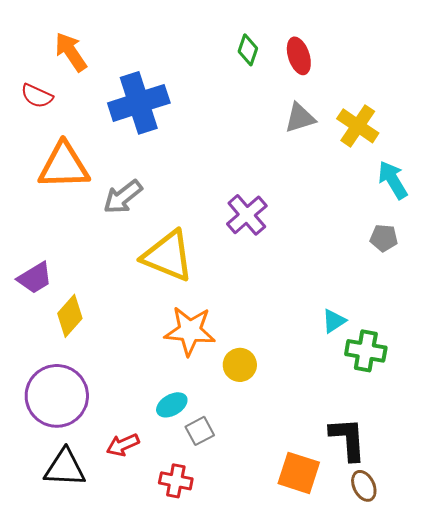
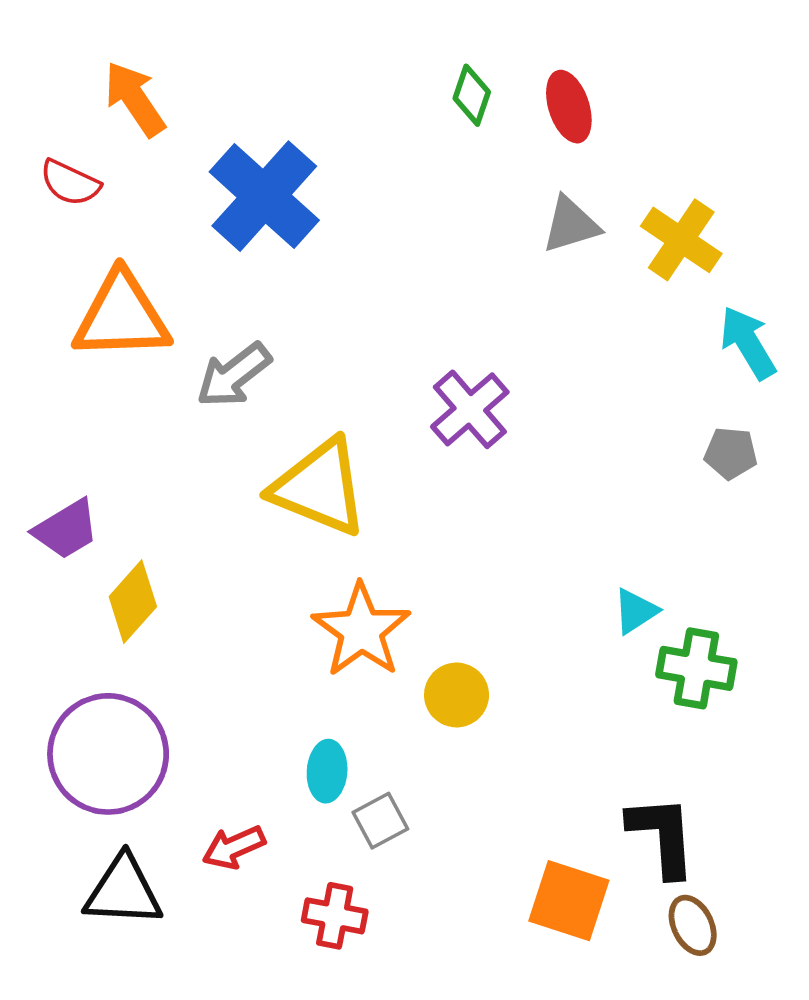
blue cross: (139, 103) -> (264, 196), turned -30
orange star: (190, 331) -> (361, 630), turned 30
cyan ellipse: (172, 405) -> (327, 771), turned -56

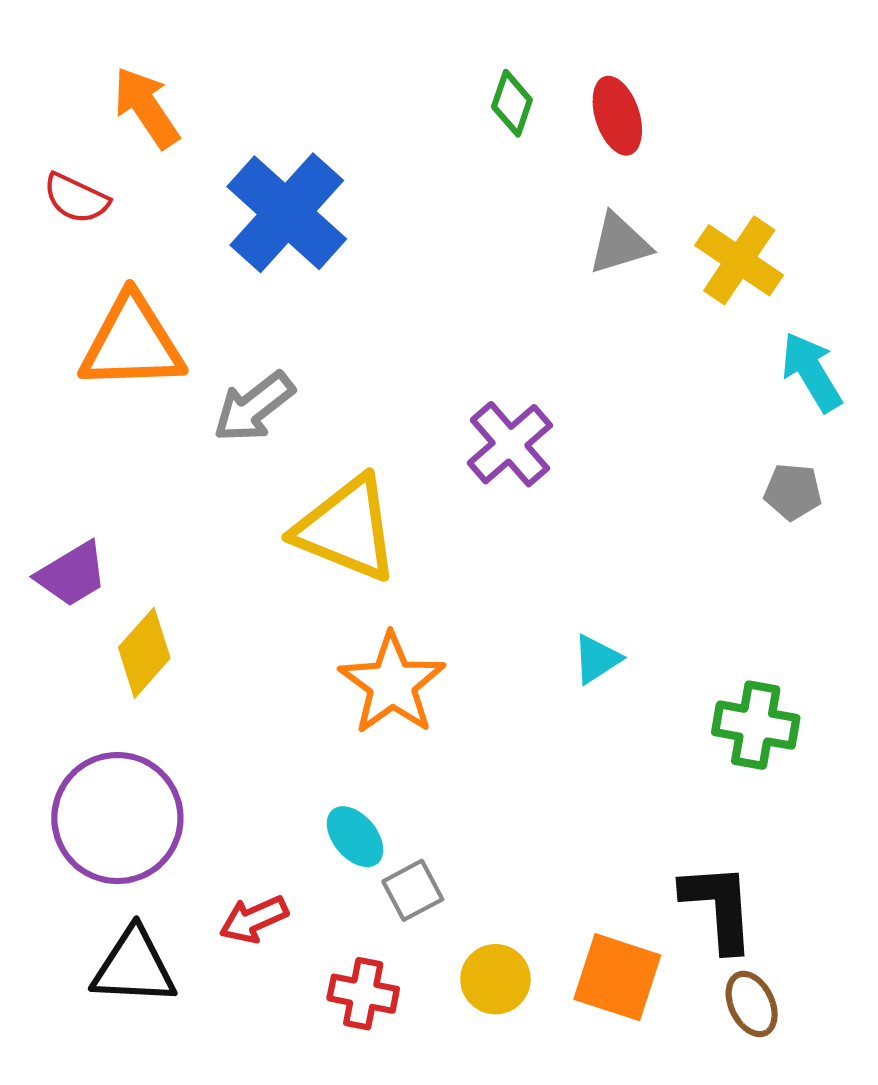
cyan triangle: (636, 611) -> (597, 659), moved
yellow circle: (457, 695) -> (495, 979), moved
cyan ellipse: (327, 771) -> (355, 837), turned -44

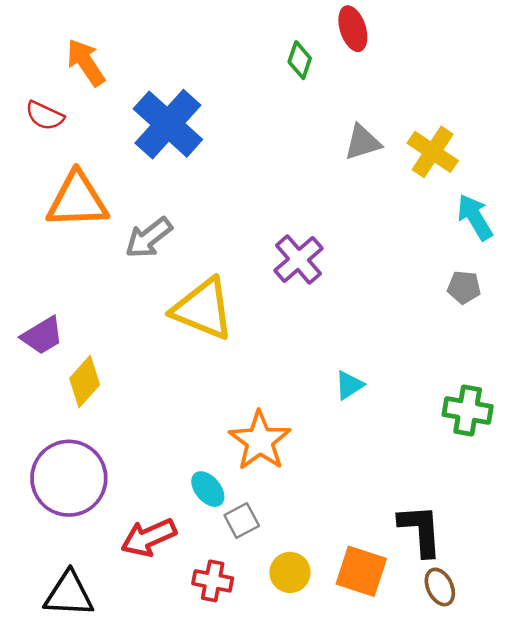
red ellipse: (617, 116) -> (353, 29), moved
orange star: (392, 684) -> (260, 441), moved
green cross: (756, 725) -> (468, 411), moved
red arrow: (254, 919) -> (149, 537), size x1.4
black triangle: (134, 967) -> (69, 594), moved

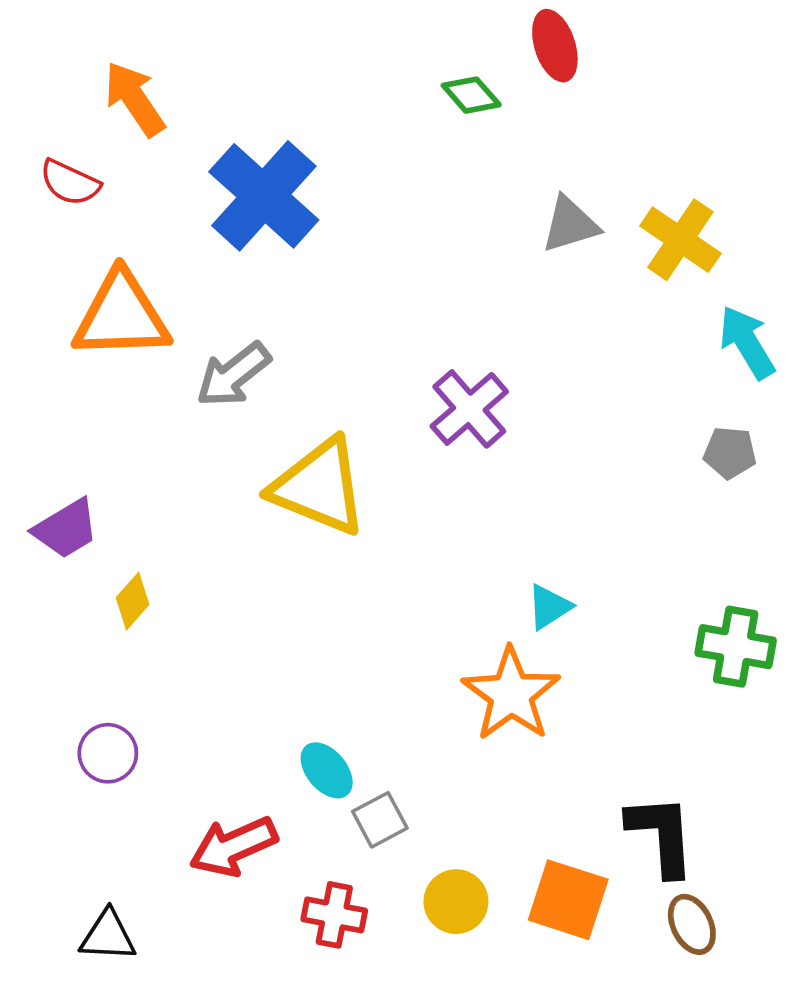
green diamond: (300, 60) -> (471, 95), turned -60
yellow diamond: (85, 382) -> (133, 601), size x0.7
orange star: (260, 441) -> (511, 694), moved
purple circle: (69, 478) -> (108, 753), size x0.5
black triangle: (69, 594) -> (108, 936), size x0.7

